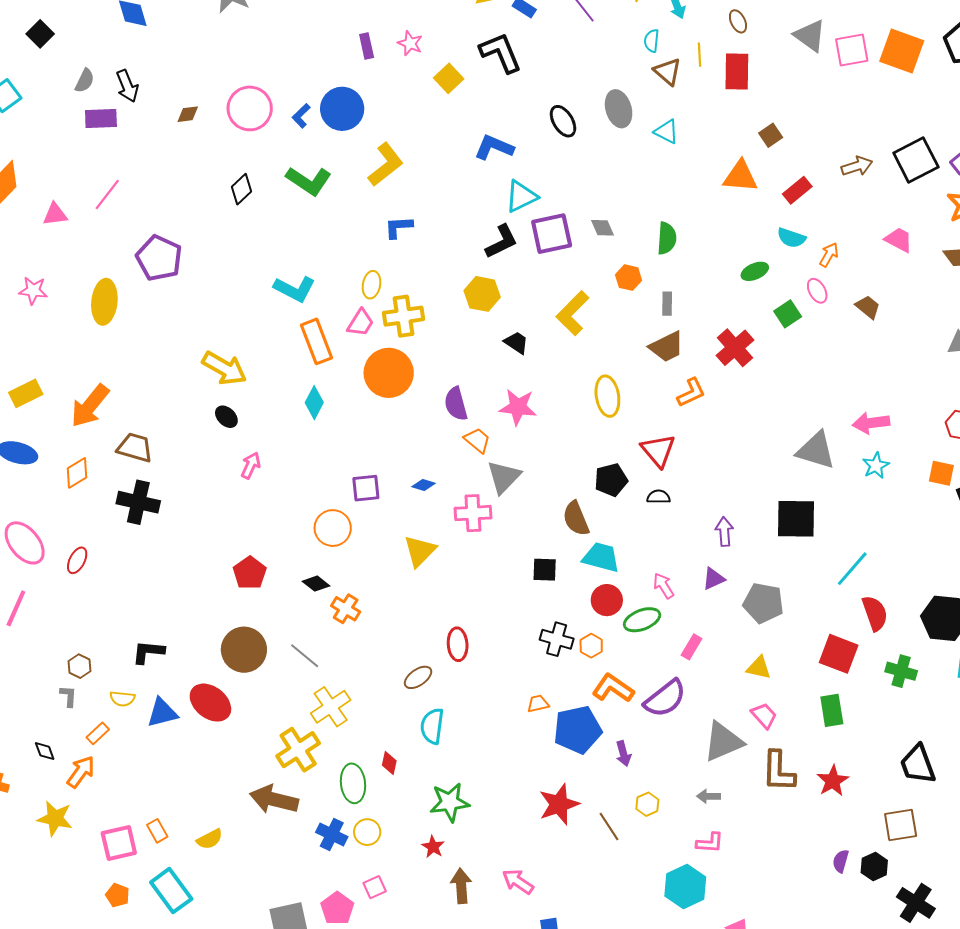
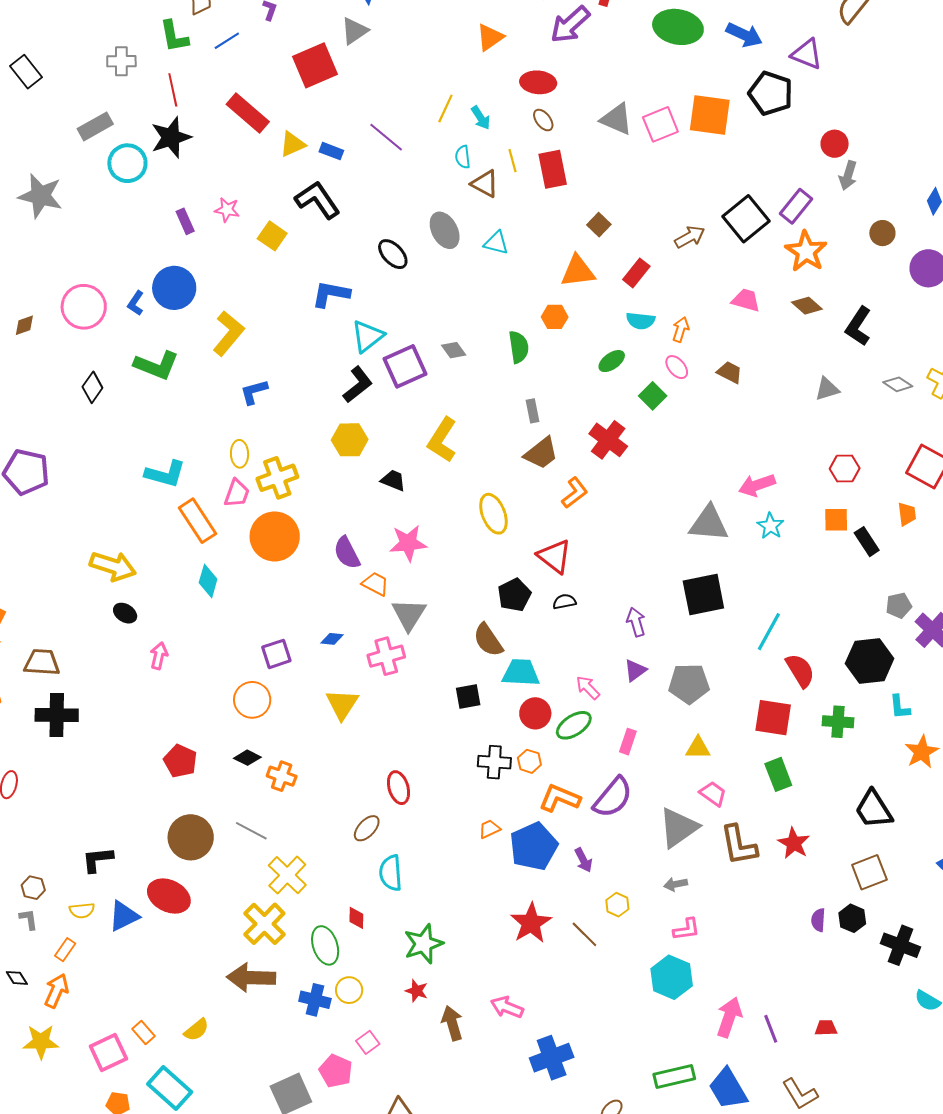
orange hexagon: (629, 278) -> (555, 317), moved

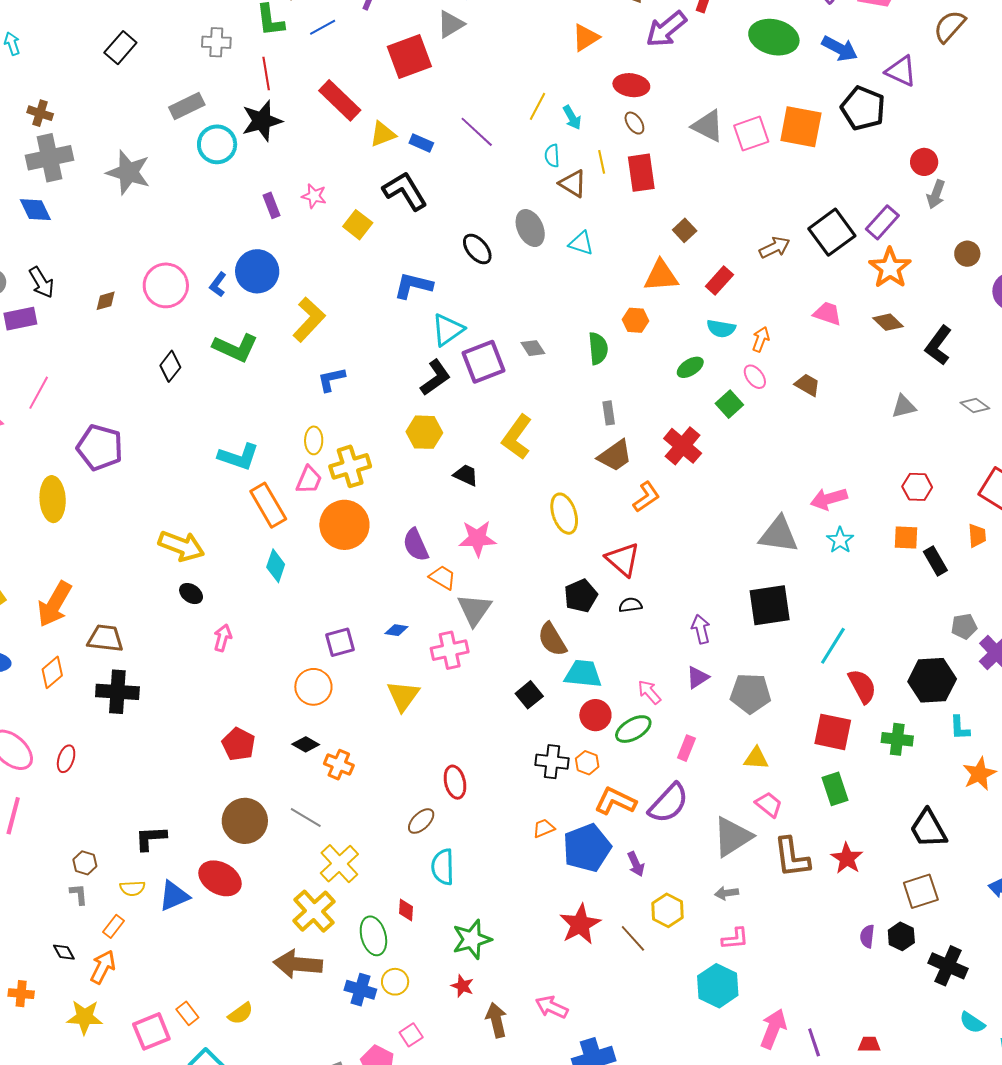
black rectangle: (26, 72) -> (120, 48), turned 76
black square: (468, 697) -> (529, 695), turned -32
yellow hexagon: (617, 905) -> (667, 910), size x1.4

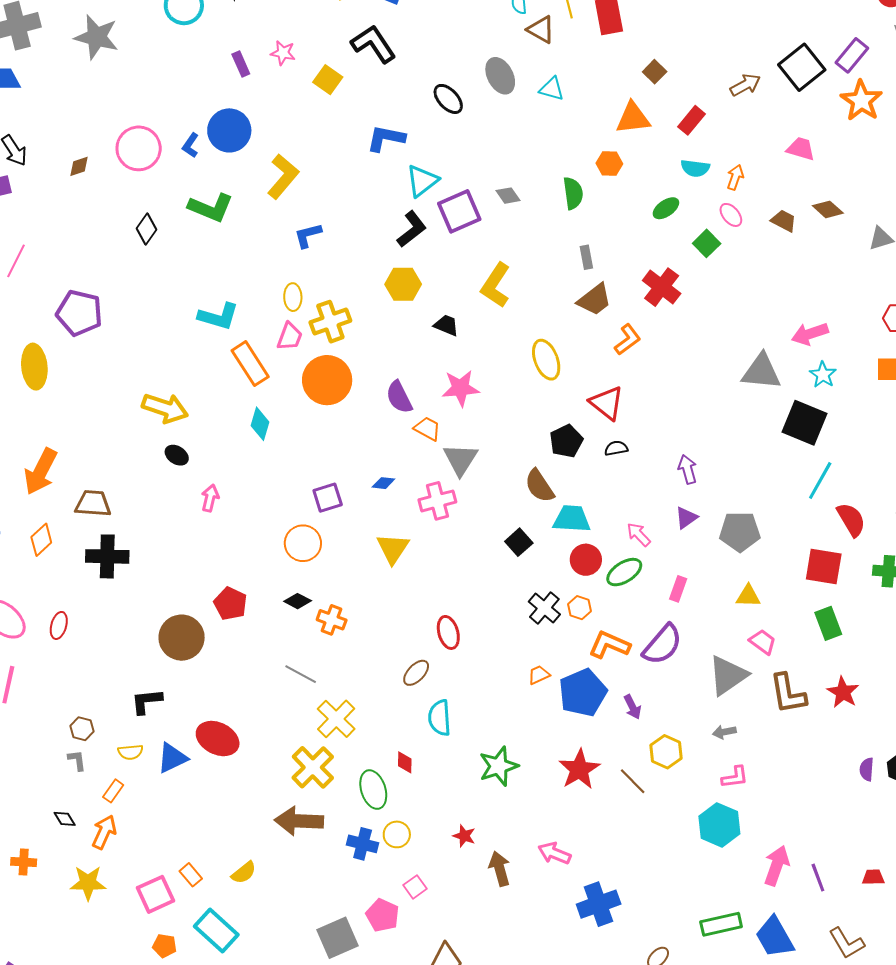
brown diamond: (888, 322) -> (828, 209), moved
black square: (770, 605) -> (805, 423), moved, turned 33
black cross: (552, 762) -> (544, 608), turned 36
brown circle: (245, 821) -> (182, 638), moved
green star: (472, 939) -> (499, 766), moved

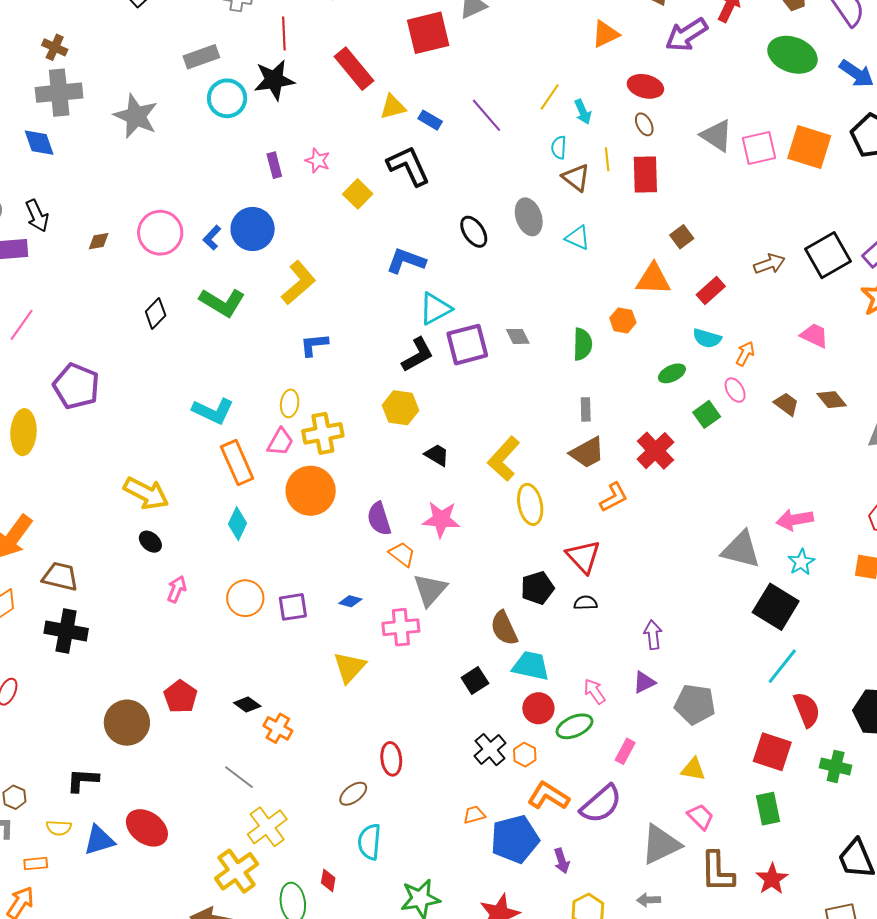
yellow L-shape: (496, 285) -> (504, 459), moved
orange circle: (303, 543) -> (245, 598), moved
orange rectangle: (113, 791) -> (36, 864), turned 40

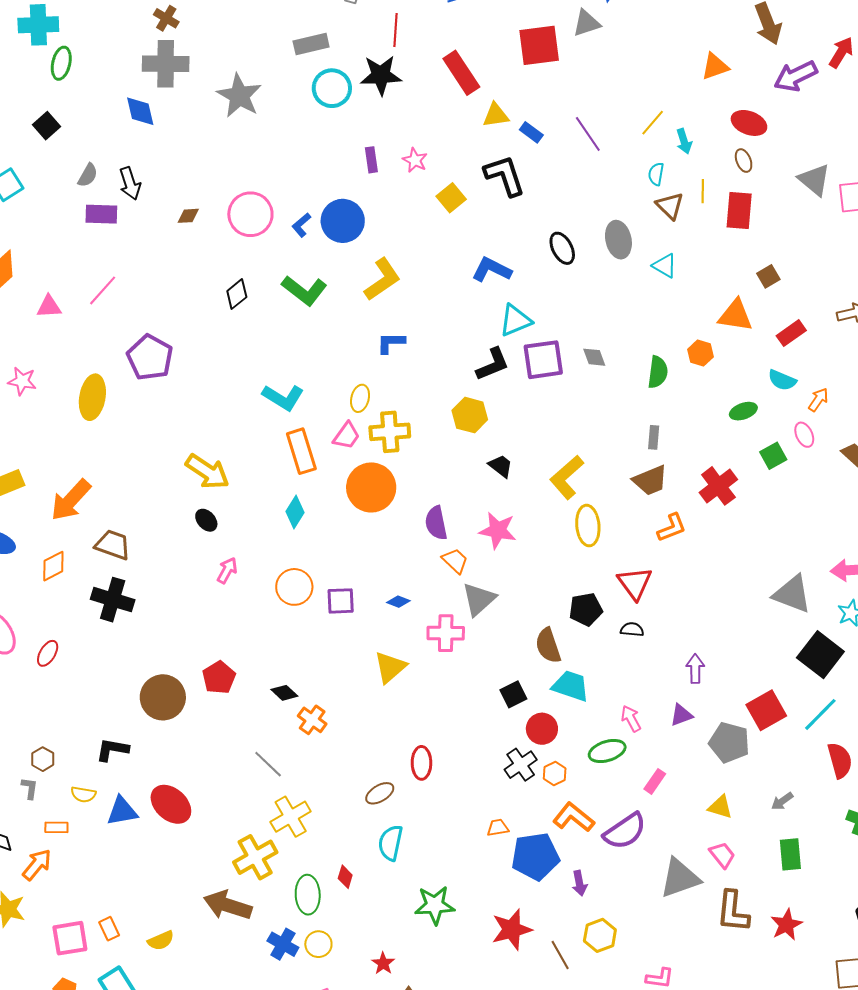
red circle: (538, 708) -> (542, 729), moved
red square: (772, 752) -> (766, 710), moved, turned 36
gray arrow: (649, 900) -> (782, 801), moved, turned -40

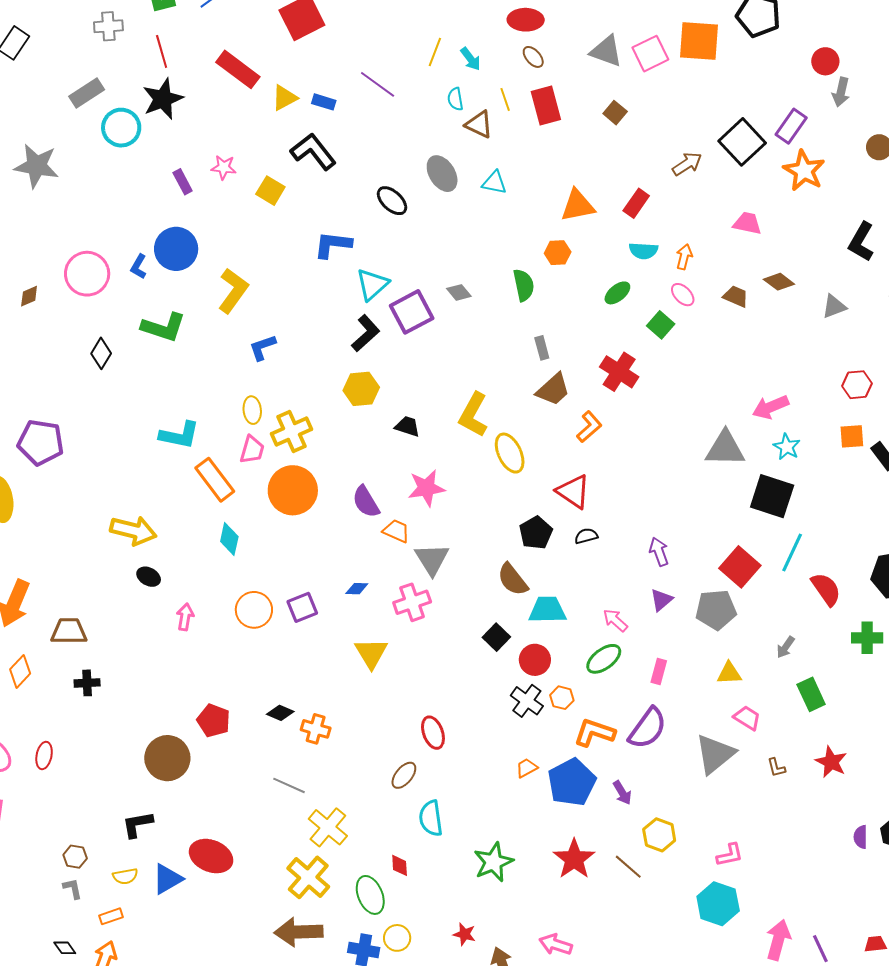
brown square: (768, 276) -> (615, 113), moved
black cross: (113, 600) -> (87, 683), size x0.6
brown L-shape: (733, 911) -> (776, 768), size x0.5

